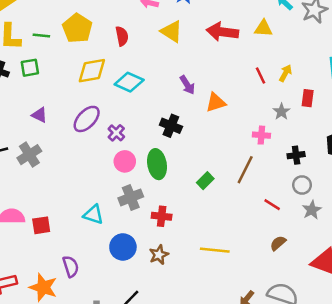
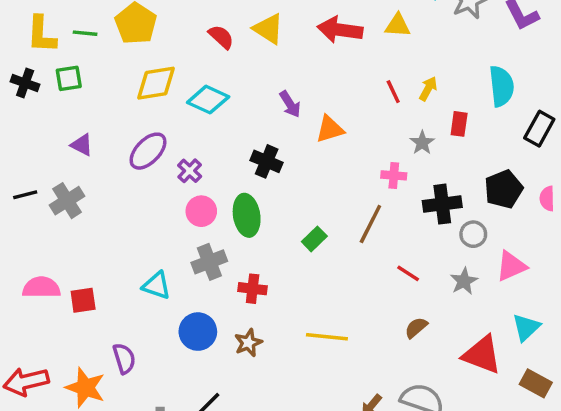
red semicircle: (122, 36) -> (221, 37), moved, turned -36
black cross: (296, 155) -> (442, 204), size x1.5
gray circle: (302, 185) -> (473, 234), moved

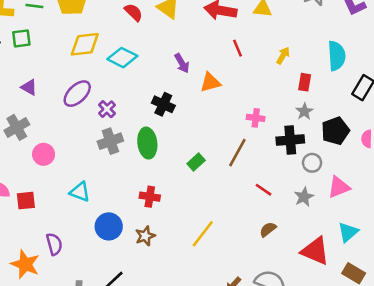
red line: (393, 92) -> (238, 48), moved
gray star: (422, 143) -> (304, 111), moved
pink circle: (201, 211) -> (44, 154), moved
gray cross: (209, 262) -> (110, 141), moved
yellow line: (327, 337) -> (203, 234), turned -60

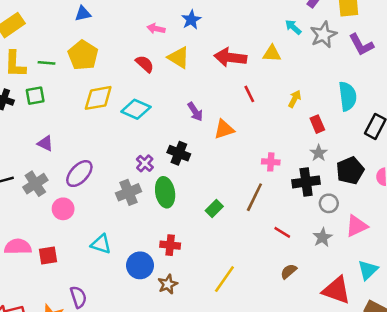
red rectangle: (305, 82) -> (317, 124), turned -30
purple ellipse: (77, 94) -> (79, 174), moved
purple cross: (107, 109) -> (145, 163), moved
blue circle: (109, 226) -> (140, 265), moved

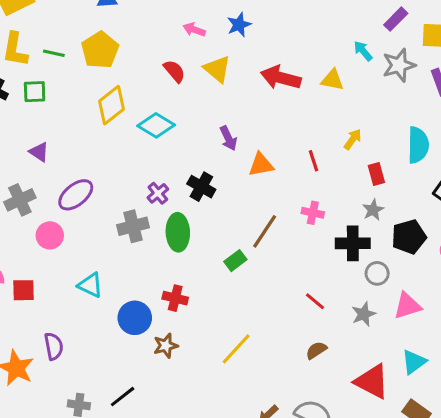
red line: (249, 94) -> (314, 161), moved
yellow diamond: (98, 98) -> (112, 105), turned -36
brown line: (254, 197) -> (265, 231), moved

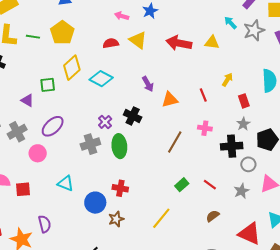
red semicircle: (174, 71) -> (111, 43), turned -56
green square: (35, 92) -> (48, 85), moved
green rectangle: (235, 261) -> (182, 185), moved

